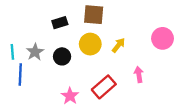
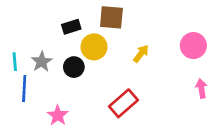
yellow circle: (90, 44) -> (94, 47), moved
pink arrow: (139, 75) -> (201, 89), moved
pink star: (70, 96) -> (58, 115), moved

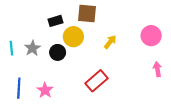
blue line: (24, 89) -> (19, 88), moved

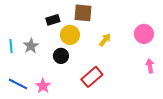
black circle: (58, 52) -> (61, 56), moved
blue line: (19, 88) -> (18, 84), turned -66

